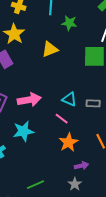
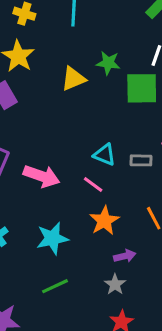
green star: (69, 23) -> (108, 63), moved
pink arrow: (29, 100) -> (42, 176), moved, turned 30
cyan star: (23, 131) -> (52, 238), moved

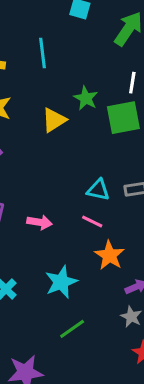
green star: (108, 63) -> (86, 98), turned 30
pink arrow: (42, 176) -> (40, 222), size x0.7

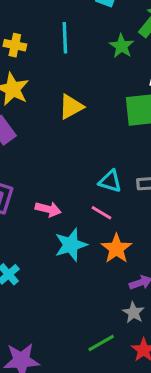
green star: (86, 98) -> (122, 46), moved
cyan star: (61, 282) -> (71, 245), moved
green line: (72, 329) -> (101, 343), moved

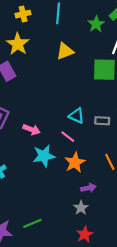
yellow cross: (15, 45) -> (23, 14), turned -32
yellow triangle: (71, 107) -> (65, 51), moved
green line: (101, 343) -> (32, 223), moved

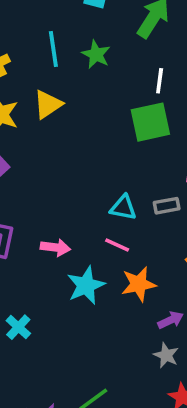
green star: (96, 24) -> (96, 54), moved
yellow triangle: (65, 51) -> (48, 104), moved
orange star: (75, 162) -> (139, 284), turned 30

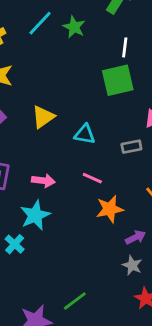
cyan line: (53, 49) -> (40, 23), turned 52
yellow triangle: (48, 104) -> (43, 117), moved
cyan triangle: (123, 208) -> (85, 134), moved
cyan star: (86, 285) -> (35, 215), moved

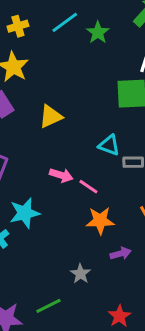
cyan triangle: (85, 134) -> (109, 145), moved
pink arrow: (43, 181) -> (61, 175), moved
gray star: (132, 265) -> (80, 274), moved

